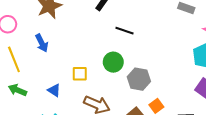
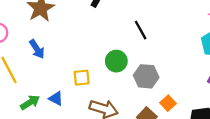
black line: (124, 31) -> (141, 30), moved, turned 48
green arrow: (17, 90) -> (30, 102), moved, turned 132

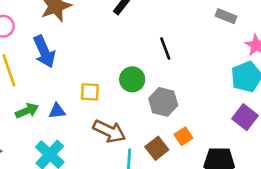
blue arrow: (37, 49) -> (44, 52), size x1.4
blue triangle: (56, 98) -> (57, 111), turned -42

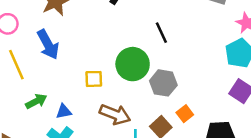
green circle: (132, 79) -> (133, 64), size x1.4
blue triangle: (57, 111) -> (64, 111), moved

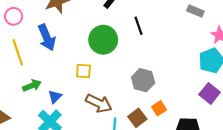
black line: (161, 33) -> (139, 26), moved
green circle: (133, 64) -> (103, 40), moved
blue triangle: (64, 111) -> (55, 97), turned -40

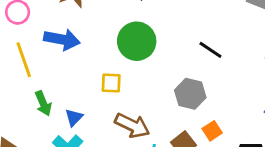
black line: (139, 26) -> (210, 50), moved, turned -36
blue arrow: (47, 37) -> (62, 39), turned -55
green arrow: (32, 86) -> (43, 103), turned 90

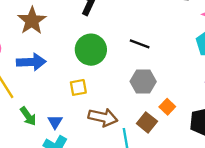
black line: (210, 50) -> (140, 44), moved

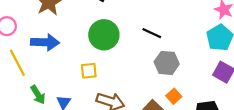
gray hexagon: (143, 81) -> (167, 63), moved

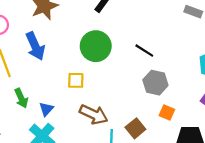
blue arrow: (45, 42) -> (35, 46), turned 56
orange square: (174, 96) -> (167, 112), moved, turned -32

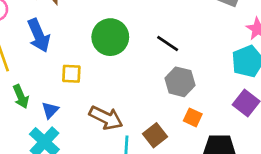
yellow square: (76, 80) -> (71, 74), moved

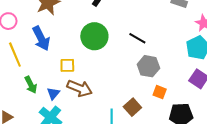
brown arrow: (106, 118) -> (80, 88), moved

